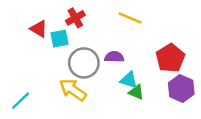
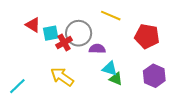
red cross: (75, 18) -> (64, 43), moved
red pentagon: (170, 58) -> (147, 36), moved, turned -30
gray circle: (84, 63) -> (79, 33), moved

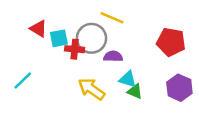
yellow line: (111, 16) -> (112, 18), moved
red cross: (64, 43) -> (75, 49), turned 35
yellow arrow: (62, 77) -> (91, 89), moved
cyan line: (17, 86) -> (23, 80), moved

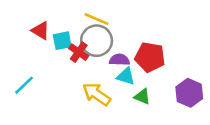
yellow line: (112, 18) -> (97, 19), moved
red pentagon: (171, 42) -> (150, 57), moved
red cross: (75, 49) -> (79, 52), turned 30
cyan triangle: (128, 79) -> (126, 76), moved

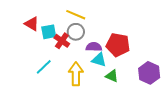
gray circle: (97, 41) -> (76, 32), size x0.7
cyan line: (24, 85) -> (44, 67), moved
yellow arrow: (97, 94) -> (76, 74), turned 55

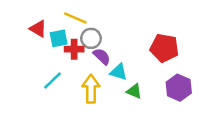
yellow line: (76, 15) -> (75, 18), moved
red cross: (62, 41) -> (74, 49), turned -35
red pentagon: (118, 45) -> (164, 48), moved
purple semicircle: (94, 47) -> (102, 56), moved, turned 42

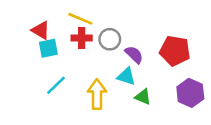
cyan square: (59, 38) -> (48, 48), moved
gray circle: (91, 38) -> (110, 39), moved
red cross: (74, 49) -> (82, 38), moved
purple semicircle: (102, 56) -> (134, 55), moved

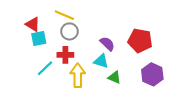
red cross: (82, 38) -> (65, 55), moved
gray circle: (110, 39) -> (70, 31), moved

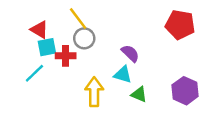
yellow line: (64, 15) -> (78, 18), turned 30
red pentagon: (140, 41) -> (180, 25), moved
red cross: (65, 55) -> (66, 56), moved
cyan line: (45, 68) -> (34, 73), moved

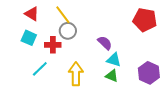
red triangle: (39, 30) -> (32, 14), moved
cyan square: (47, 47) -> (29, 38), moved, turned 35
cyan line: (34, 73) -> (40, 69), moved
cyan triangle: (123, 74) -> (114, 60), moved

